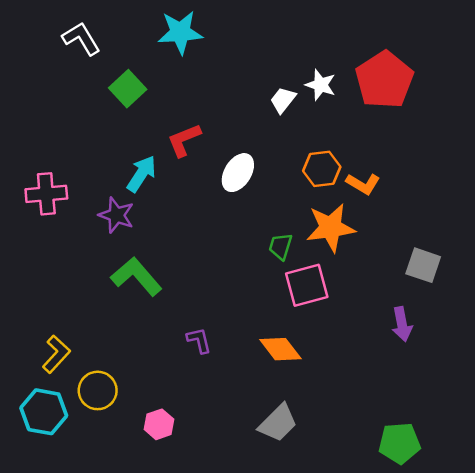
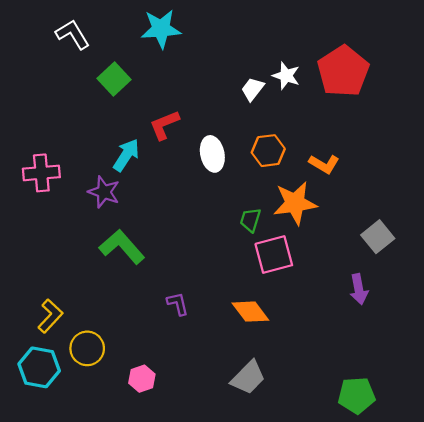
orange hexagon: (322, 169) -> (268, 151), moved
white ellipse: (238, 173) -> (212, 154), turned -44
gray square: (423, 265) -> (378, 237), turned 32

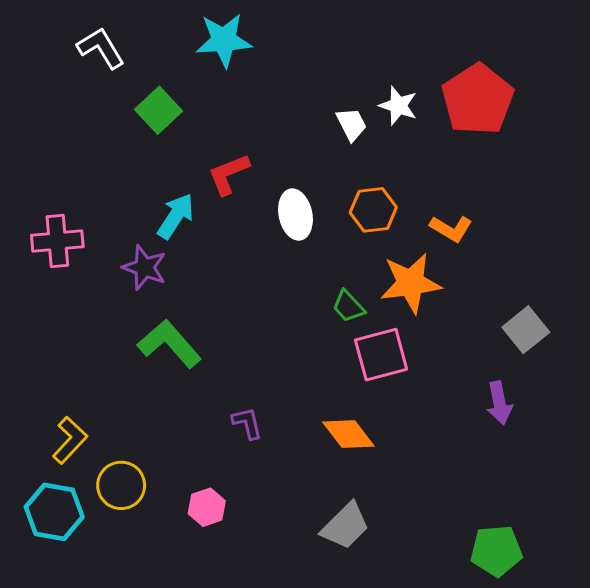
white trapezoid: (253, 89) -> (352, 124), turned 115
green trapezoid: (250, 220) -> (348, 306), turned -60
pink hexagon: (142, 379) -> (207, 507), moved

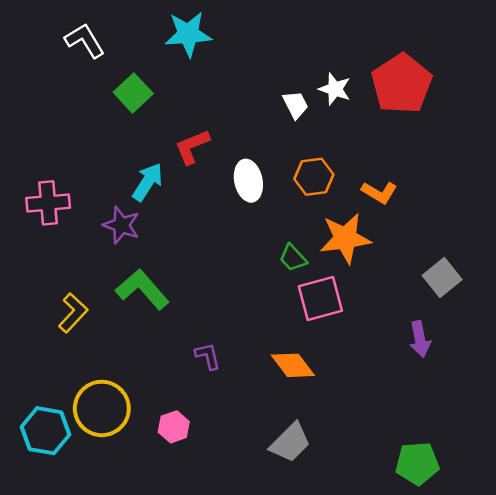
yellow L-shape: (70, 440) -> (73, 313), moved
yellow circle: (121, 485) -> (102, 408), size x1.4

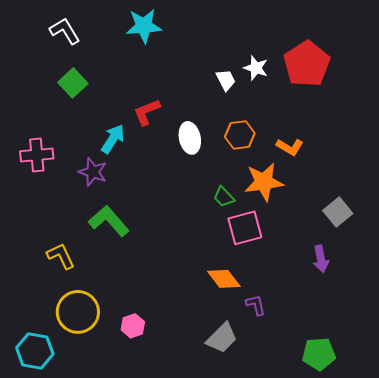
green square: (133, 93) -> (73, 83), moved
yellow L-shape: (73, 313) -> (61, 256), moved, turned -68
purple L-shape: (208, 356) -> (256, 305), moved
cyan hexagon: (45, 431) -> (35, 351), moved

